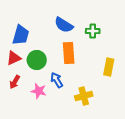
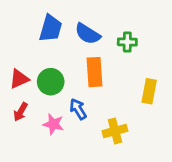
blue trapezoid: (21, 35) -> (51, 28), moved

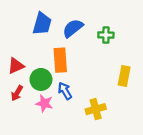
blue semicircle: (88, 34) -> (73, 28), turned 110
orange rectangle: (94, 72) -> (60, 60), moved
green circle: (51, 82) -> (41, 79), moved

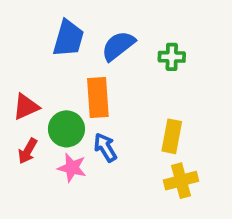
yellow rectangle: (124, 76) -> (172, 136), moved
yellow cross: (96, 109) -> (181, 181), moved

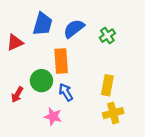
green cross: (172, 57) -> (107, 36), turned -35
red triangle: (26, 107) -> (15, 42), moved
pink star: (72, 168) -> (53, 116), moved

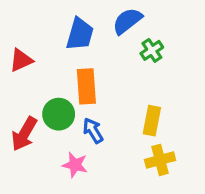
blue trapezoid: (43, 24) -> (80, 34), moved
blue semicircle: (74, 29) -> (127, 21), moved
red arrow: (17, 95) -> (24, 134), size x1.5

